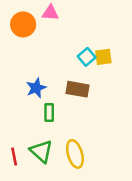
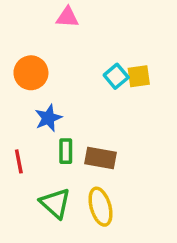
orange circle: (23, 24) -> (31, 73), moved
brown rectangle: (78, 89) -> (100, 158), moved
red line: (14, 157) -> (19, 161), moved

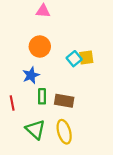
orange circle: (31, 73) -> (40, 46), moved
cyan square: (116, 76) -> (74, 59), moved
yellow square: (139, 76) -> (86, 58), moved

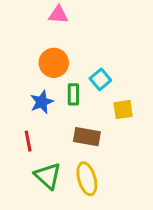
yellow square: (86, 58) -> (123, 110), moved
green rectangle: (42, 96) -> (73, 94), moved
red line: (12, 103) -> (28, 141), moved

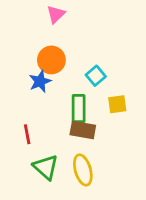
pink triangle: (58, 15) -> (56, 14), turned -48
green rectangle: (73, 94) -> (79, 109), moved, size x1.4
blue star: (42, 102) -> (40, 81), moved

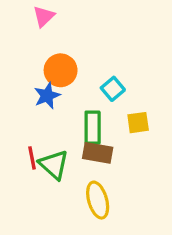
pink triangle: (56, 14) -> (44, 16), moved
green triangle: (46, 167) -> (54, 165), moved

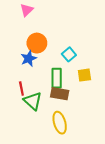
red line: (32, 158) -> (21, 89), moved

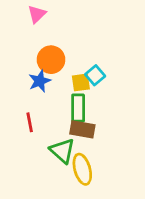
yellow square: (84, 75) -> (81, 82), moved
green triangle: (33, 101) -> (62, 151), moved

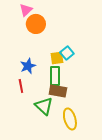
orange circle: (51, 60) -> (36, 24), moved
blue star: (40, 81) -> (28, 66), moved
yellow ellipse: (82, 169) -> (70, 119), moved

